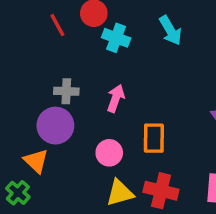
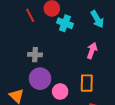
pink arrow: (116, 98) -> (92, 51), moved
purple circle: (55, 126) -> (40, 79), moved

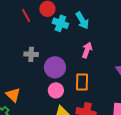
cyan arrow: (97, 19) -> (82, 20), moved
purple circle: (40, 79) -> (55, 67), moved

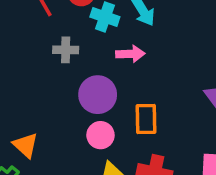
pink arrow: (87, 50) -> (130, 54), moved, turned 70
gray cross: (31, 54) -> (66, 50), moved

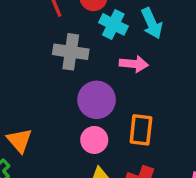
gray cross: (66, 50) -> (71, 52), size x1.4

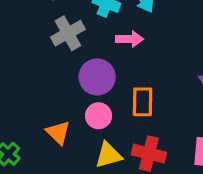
gray cross: (71, 52) -> (68, 33), turned -32
orange triangle: (19, 140) -> (58, 133), moved

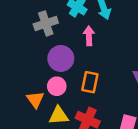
pink arrow: (130, 39) -> (89, 36), turned -102
orange triangle: (58, 133) -> (35, 100), moved

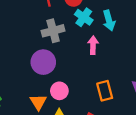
purple circle: (61, 58) -> (43, 62), moved
orange rectangle: (90, 82) -> (105, 91), moved, turned -30

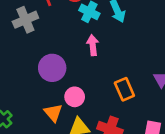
gray cross: (53, 31) -> (25, 20), moved
pink arrow: (93, 45) -> (93, 45), moved

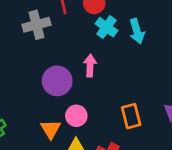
pink arrow: (93, 45) -> (90, 66), moved

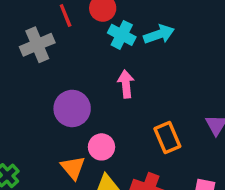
cyan arrow: (137, 31) -> (159, 34), turned -85
pink arrow: (90, 66) -> (126, 84), moved

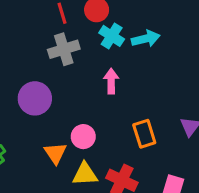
gray cross: (37, 45) -> (64, 49), moved
purple circle: (72, 108) -> (35, 98), moved

